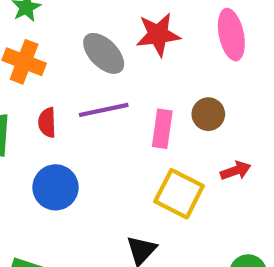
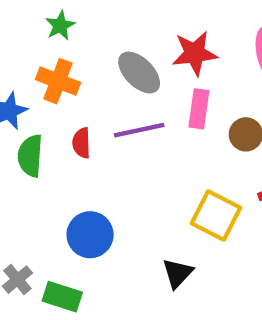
pink rectangle: (162, 129) -> (199, 109), moved
blue circle: (56, 187) -> (90, 235), moved

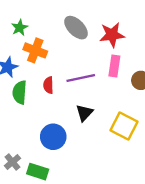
green star: (60, 26) -> (20, 28), moved
gray ellipse: (139, 73) -> (76, 28), moved
black triangle: (178, 273) -> (84, 113), moved

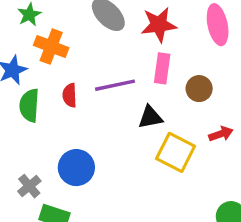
black triangle: (84, 113) -> (150, 117), moved, turned 36
gray cross: (12, 162) -> (29, 186), moved

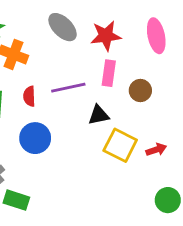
red arrow: (221, 134) -> (156, 150), moved
blue circle: (76, 168) -> (35, 138), moved

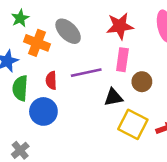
gray ellipse: (63, 27) -> (68, 31), moved
brown circle: (140, 91) -> (142, 82), moved
blue circle: (35, 138) -> (43, 111), moved

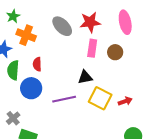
gray ellipse: (68, 31) -> (62, 26), moved
purple line: (86, 73) -> (64, 99), moved
brown circle: (142, 82) -> (115, 52), moved

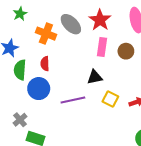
red star: (90, 22) -> (100, 20), turned -30
orange cross: (26, 35) -> (46, 34), moved
yellow square: (100, 98) -> (110, 99), size x0.7

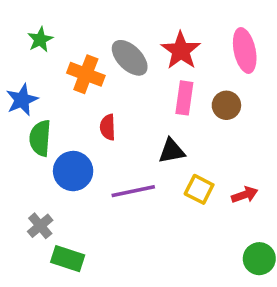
red semicircle: (45, 64) -> (108, 127), moved

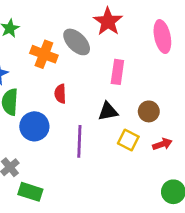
red star: (181, 51) -> (108, 22), moved
brown circle: (226, 105) -> (149, 111), moved
purple line: (133, 191) -> (79, 141), turned -76

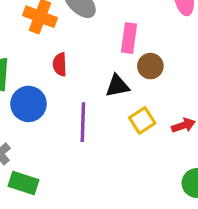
brown circle: (149, 111) -> (150, 66), moved
yellow square: (128, 140) -> (142, 120), turned 30

